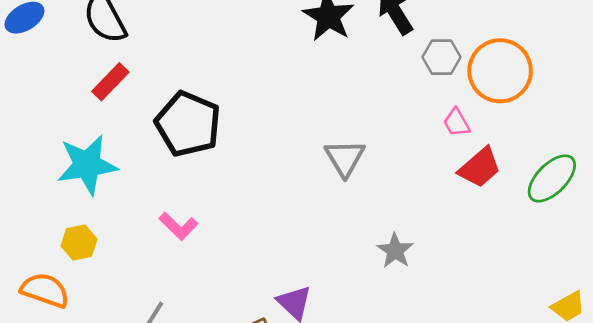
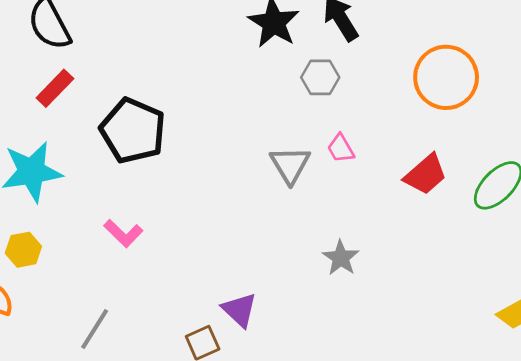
gray hexagon: (441, 57) -> (320, 77), moved
pink trapezoid: (456, 123) -> (341, 148), moved

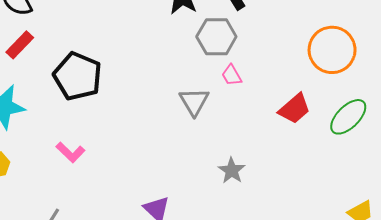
gray hexagon: (320, 77) -> (216, 37), size x1.4
orange circle: (446, 77) -> (332, 50), moved
pink trapezoid: (341, 148) -> (232, 75), moved

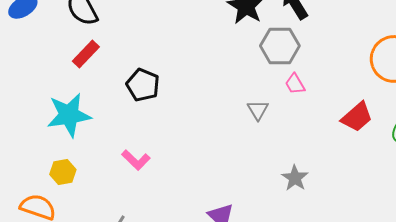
black pentagon: (78, 76) -> (143, 85), size x0.7
gray triangle: (194, 102) -> (258, 110), size x0.7

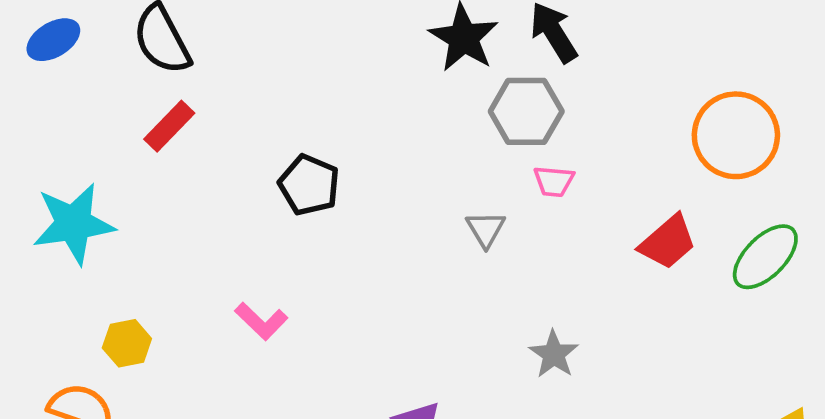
pink trapezoid: (295, 84) -> (554, 181), turned -55
black pentagon: (143, 85) -> (309, 185), moved
cyan star: (69, 115) -> (74, 224), moved

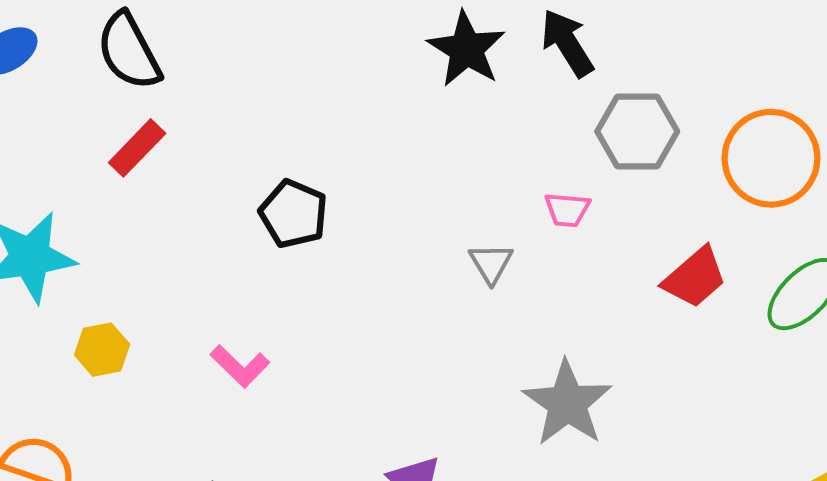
gray hexagon: (526, 111) -> (637, 131), moved
yellow hexagon: (127, 343) -> (102, 350), moved
gray star: (554, 354) -> (567, 403), size x1.6

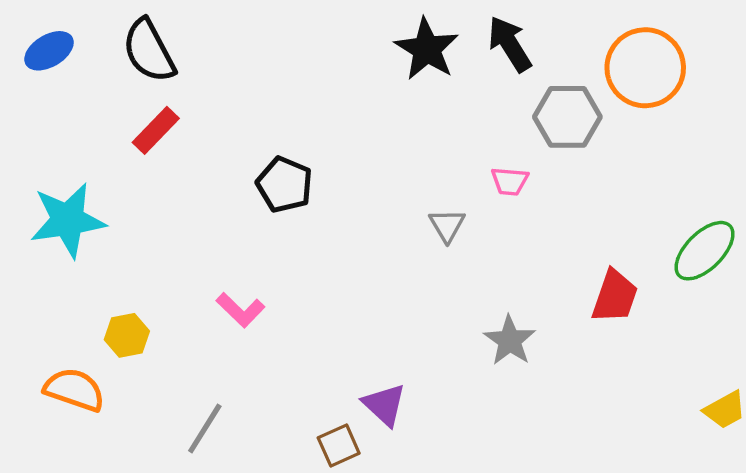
orange circle: (771, 158) -> (645, 68), moved
red trapezoid: (695, 278) -> (615, 296), moved, turned -30
yellow hexagon: (102, 350) -> (127, 335), moved
gray star: (567, 403) -> (510, 340), size x0.7

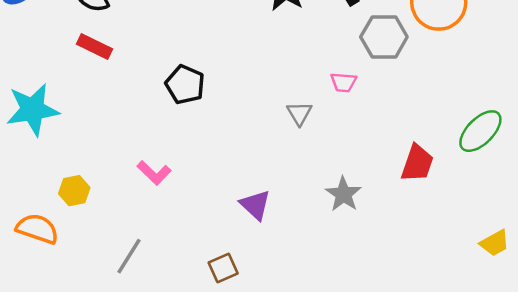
red rectangle: (156, 130) -> (95, 47), turned 72
purple triangle: (384, 405) -> (255, 205), moved

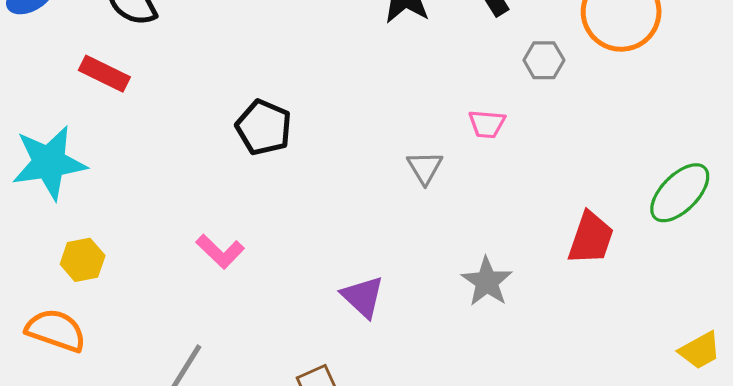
gray hexagon: (384, 37) -> (544, 60), size x0.6
red rectangle: (95, 47) -> (104, 74), moved
yellow hexagon: (74, 191) -> (83, 260), moved

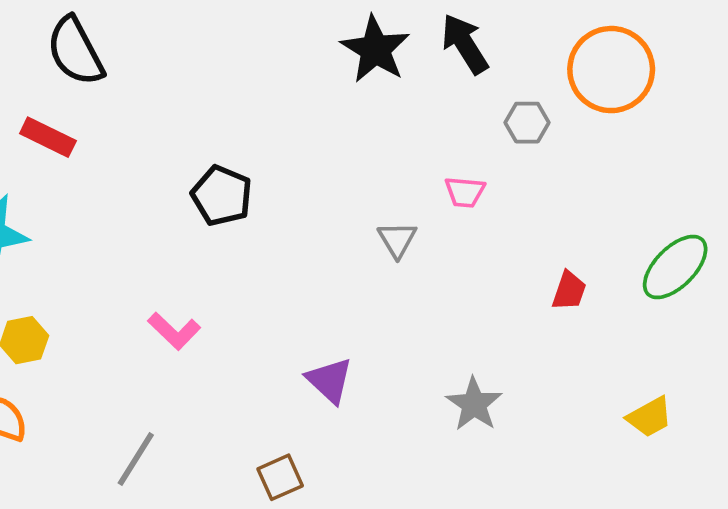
red trapezoid: (591, 238) -> (569, 291), moved, size x0.7
gray star: (487, 282) -> (474, 404), moved
yellow trapezoid: (700, 350) -> (650, 417), moved

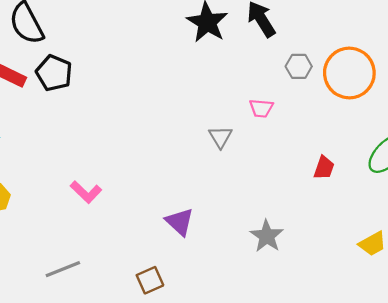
orange circle: (611, 70) -> (349, 73), moved
black pentagon: (222, 196) -> (54, 73), moved
gray line: (136, 459) -> (63, 269), turned 36

